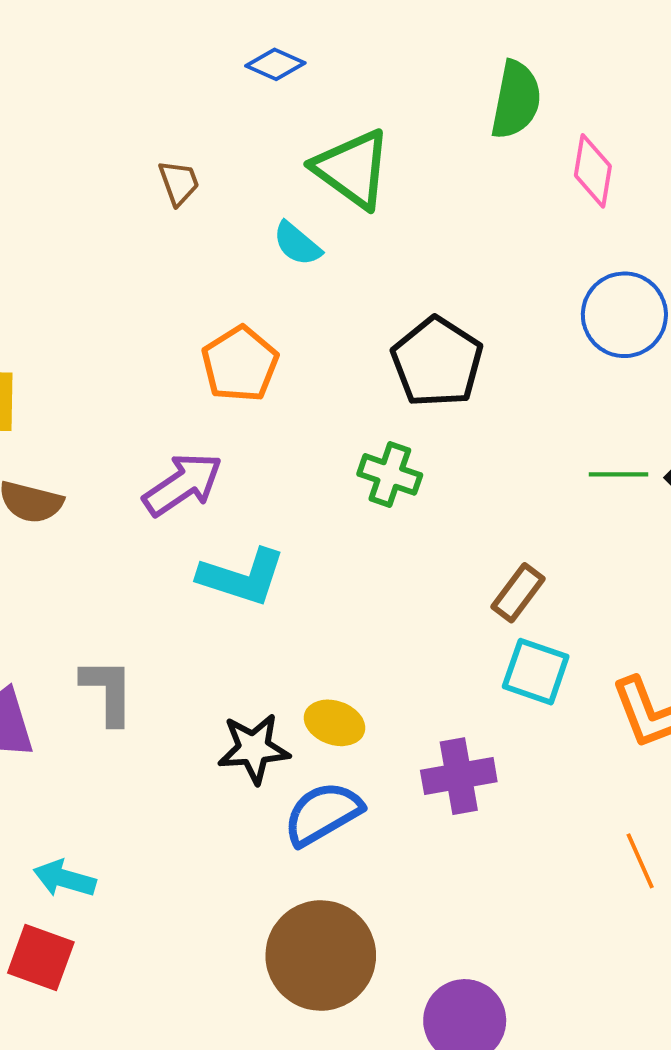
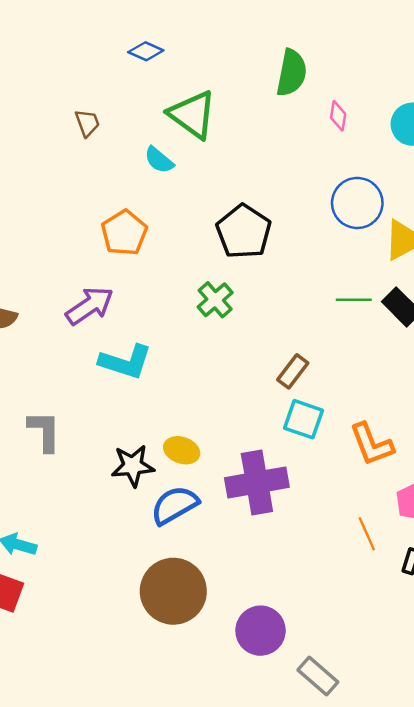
pink diamond: (593, 171) -> (338, 116), size x0.7
green cross: (390, 474) -> (215, 300), turned 30
purple cross: (459, 776) -> (257, 482), size x1.4

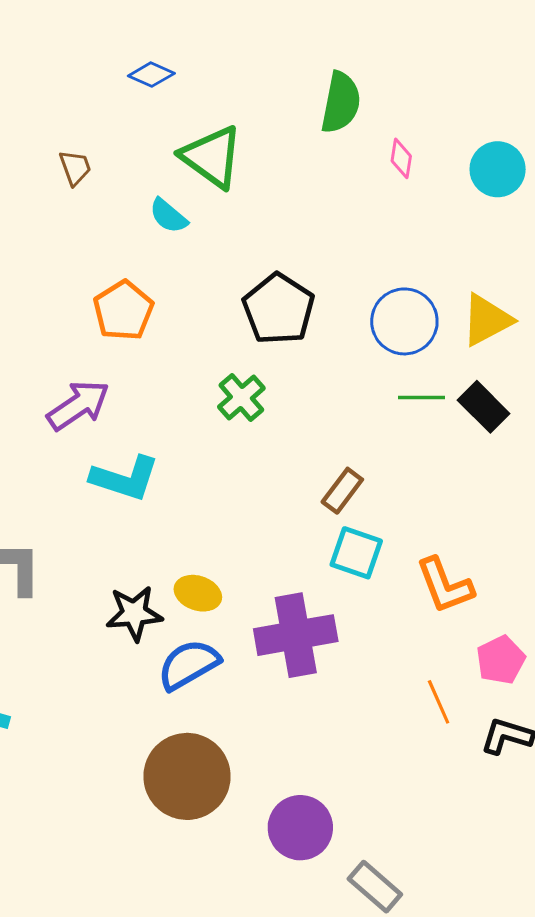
blue circle: (357, 203) -> (404, 321), moved

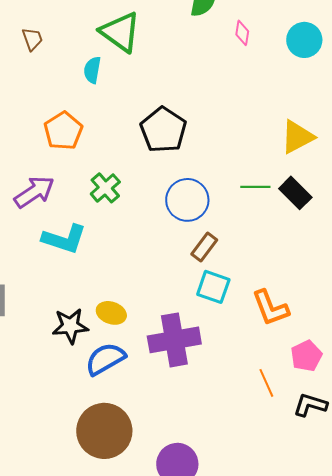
cyan semicircle: (168, 216) -> (92, 70), turned 60
blue circle: (404, 321) -> (187, 200), moved
green cross: (241, 398) -> (105, 188), moved

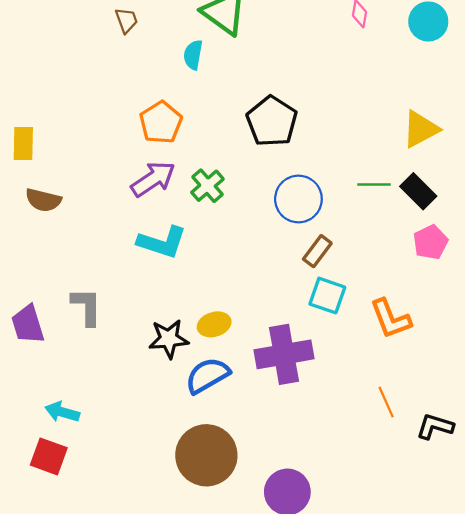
purple arrow: (34, 192) -> (153, 179), moved
yellow ellipse: (111, 313) -> (214, 324), turned -36
pink pentagon: (306, 356) -> (430, 242), moved

